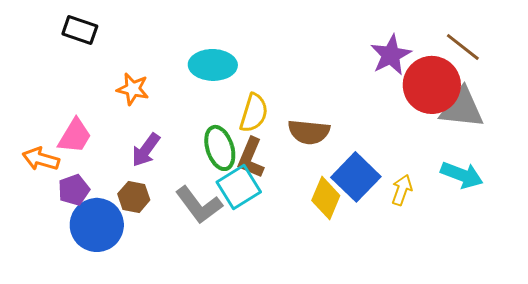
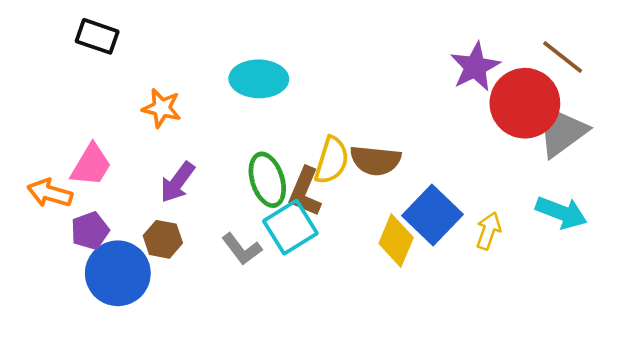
gray triangle: (462, 108) -> (561, 131), turned -42
yellow semicircle: (254, 113) -> (332, 160), moved
gray L-shape: (199, 205) -> (242, 249), size x0.7

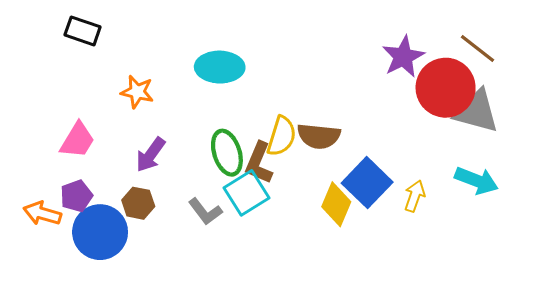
gray triangle: (561, 131) -> (477, 111), turned 51
orange arrow: (50, 193) -> (42, 213), moved

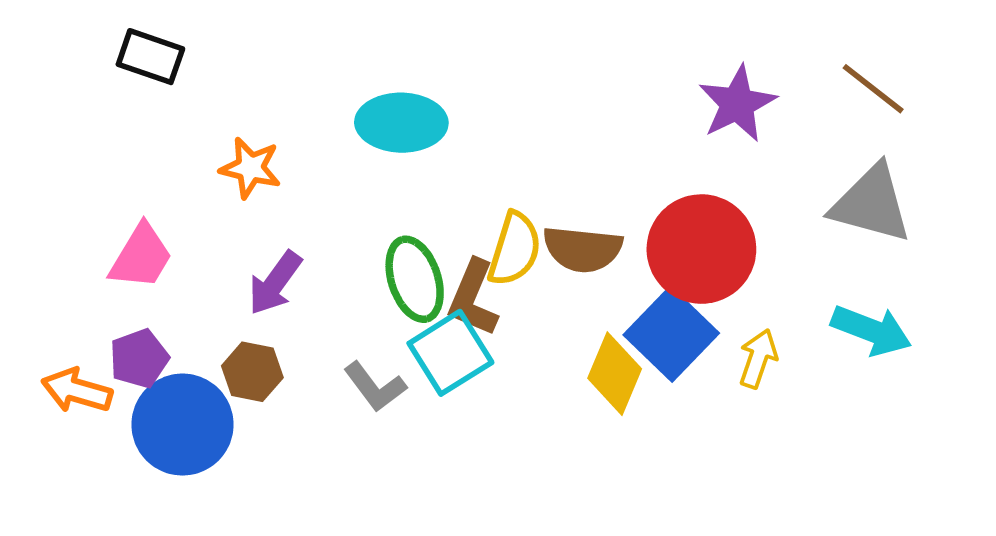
red circle: (446, 88) -> (701, 249), moved

